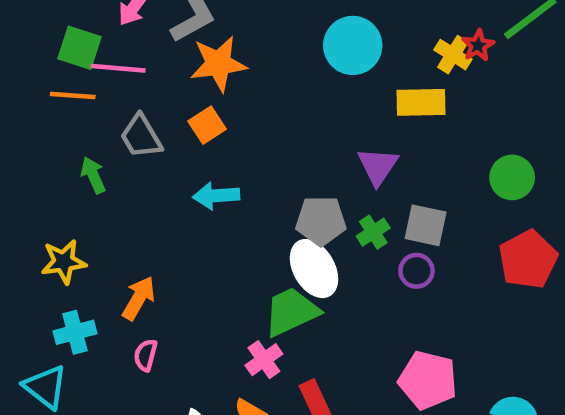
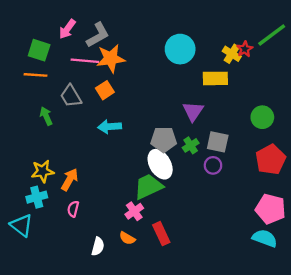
pink line: (118, 68) -> (85, 61), moved
yellow star: (64, 262) -> (43, 171), moved
pink pentagon: (428, 380) -> (271, 209), moved

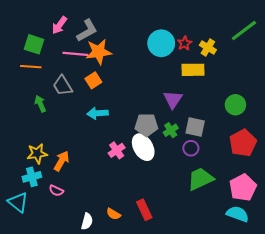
red star: (245, 49) -> (185, 43), moved
green trapezoid: (148, 187) -> (200, 179), moved
pink semicircle: (73, 209) -> (56, 191), moved, turned -80
pink pentagon: (271, 209) -> (243, 187), turned 30
pink cross: (134, 211) -> (117, 150), moved

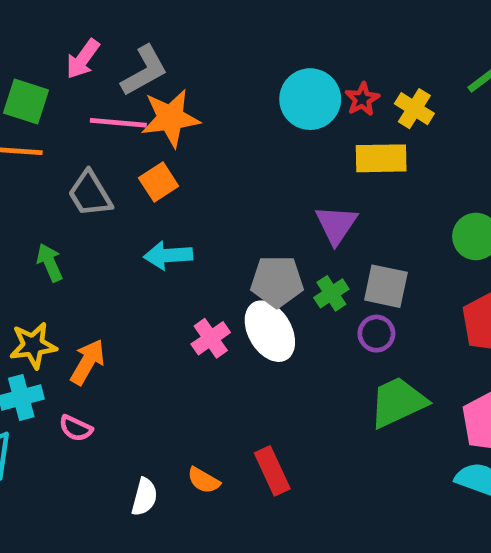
green arrow: (40, 104) -> (50, 263), moved

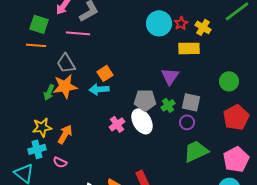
orange star: (170, 118) -> (65, 86), moved
orange square: (159, 182) -> (105, 73), moved
green arrow: (50, 263) -> (49, 92), turned -133

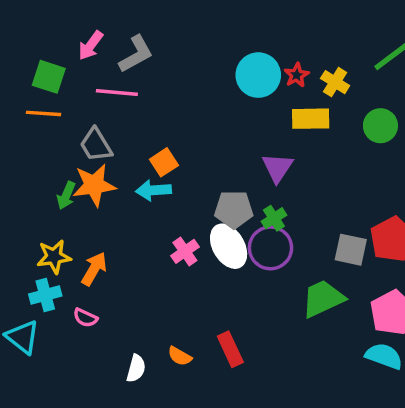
green circle: (229, 81) -> (380, 126), moved
gray square: (191, 102) -> (351, 250), moved
purple circle: (187, 122) -> (270, 248), moved, size x1.6

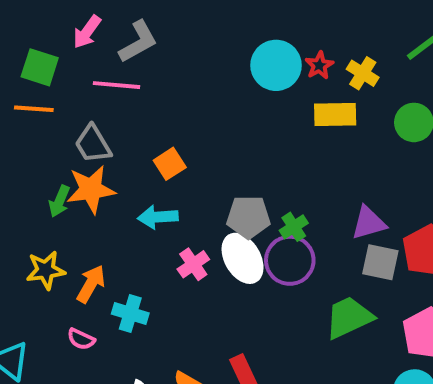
purple triangle: (277, 168) -> (369, 223), moved, turned 40
cyan arrow: (153, 190) -> (158, 217), moved
cyan cross: (45, 295) -> (130, 313), moved, turned 32

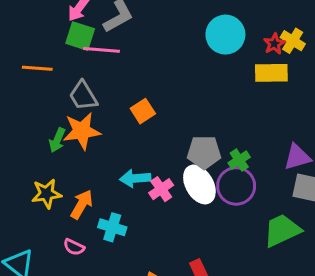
red star: (319, 65) -> (274, 44), moved
green square: (40, 67) -> (80, 36), moved
cyan arrow: (158, 217) -> (135, 178), moved

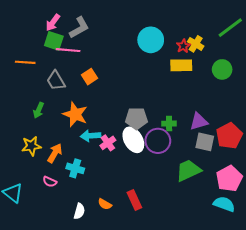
orange square: (143, 111) -> (89, 77), moved
orange star: (82, 131) -> (75, 114), moved, turned 30
green cross: (239, 160) -> (169, 124), moved, turned 32

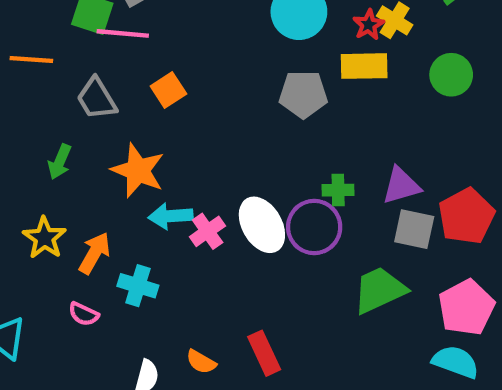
gray pentagon: (136, 118) -> (303, 94), moved
yellow star: (31, 146) -> (44, 238), turned -30

